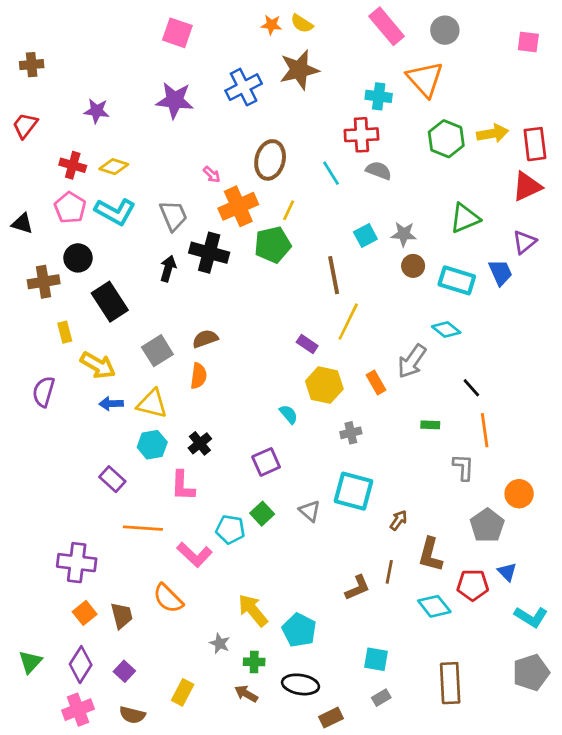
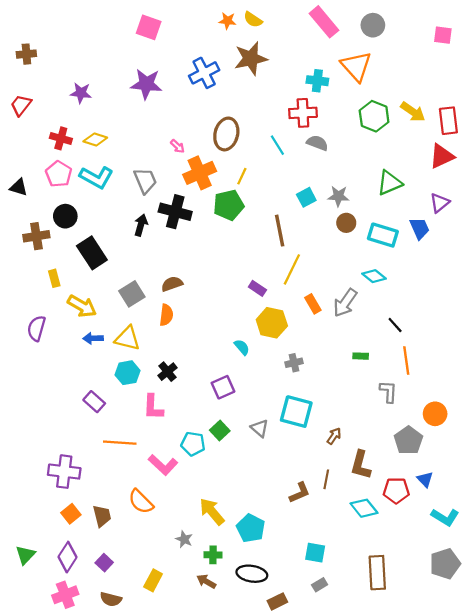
yellow arrow: (493, 133) -> (413, 112), turned 45
orange rectangle: (376, 382) -> (313, 304), moved

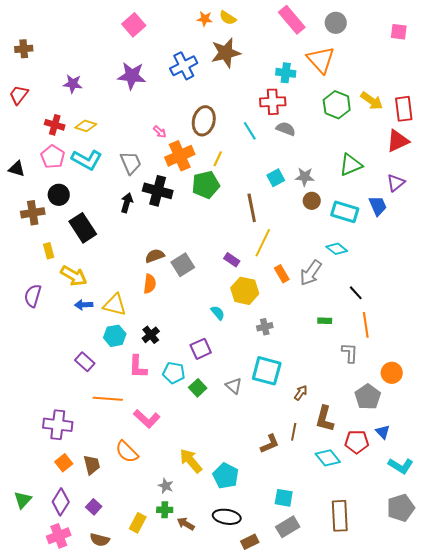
pink square: (149, 27) -> (134, 25), turned 30
gray square: (132, 294) -> (183, 265), moved
cyan pentagon: (193, 444) -> (174, 373), moved
green cross: (213, 555) -> (165, 510), moved
gray rectangle: (320, 585) -> (288, 527), size x1.6

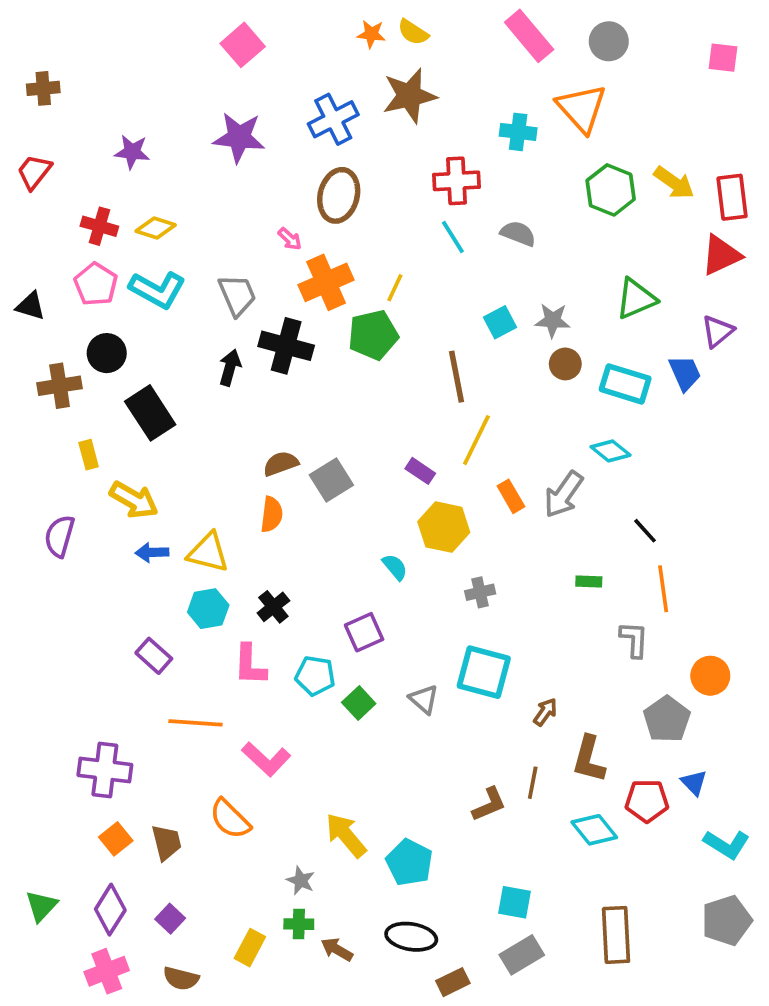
red cross: (273, 102) -> (457, 181), moved
brown ellipse: (204, 121) -> (339, 195), moved

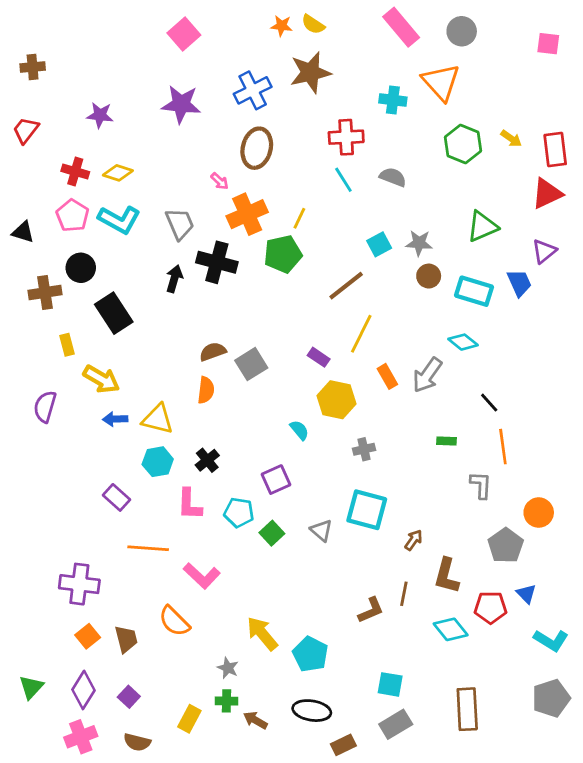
yellow arrow: (674, 183) -> (511, 139), size x0.7
brown line: (457, 377) -> (346, 286), turned 63

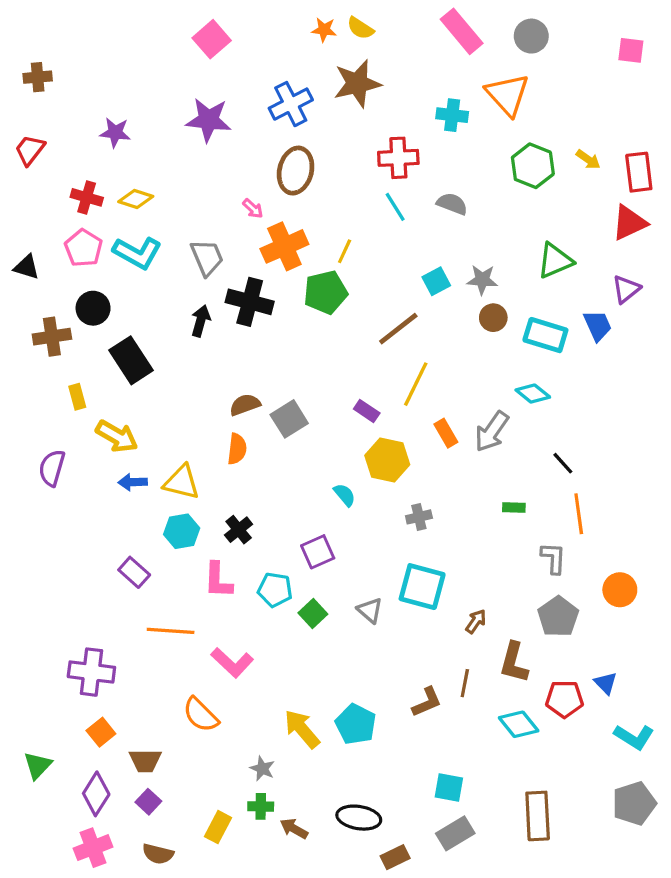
gray pentagon: (506, 546) -> (558, 617), moved
brown trapezoid: (126, 639) -> (145, 761), moved, turned 104
cyan pentagon: (310, 654) -> (356, 724), moved
green triangle: (31, 687) -> (38, 765), moved

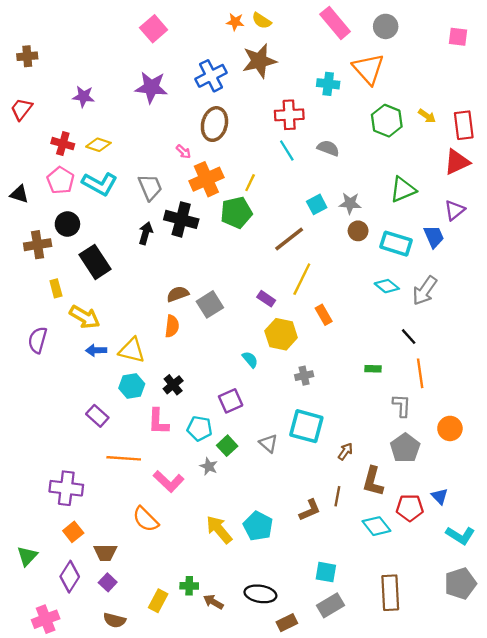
gray arrow: (492, 432) -> (425, 291), moved
gray star: (262, 769) -> (209, 466), moved
pink cross: (93, 848) -> (46, 619), moved

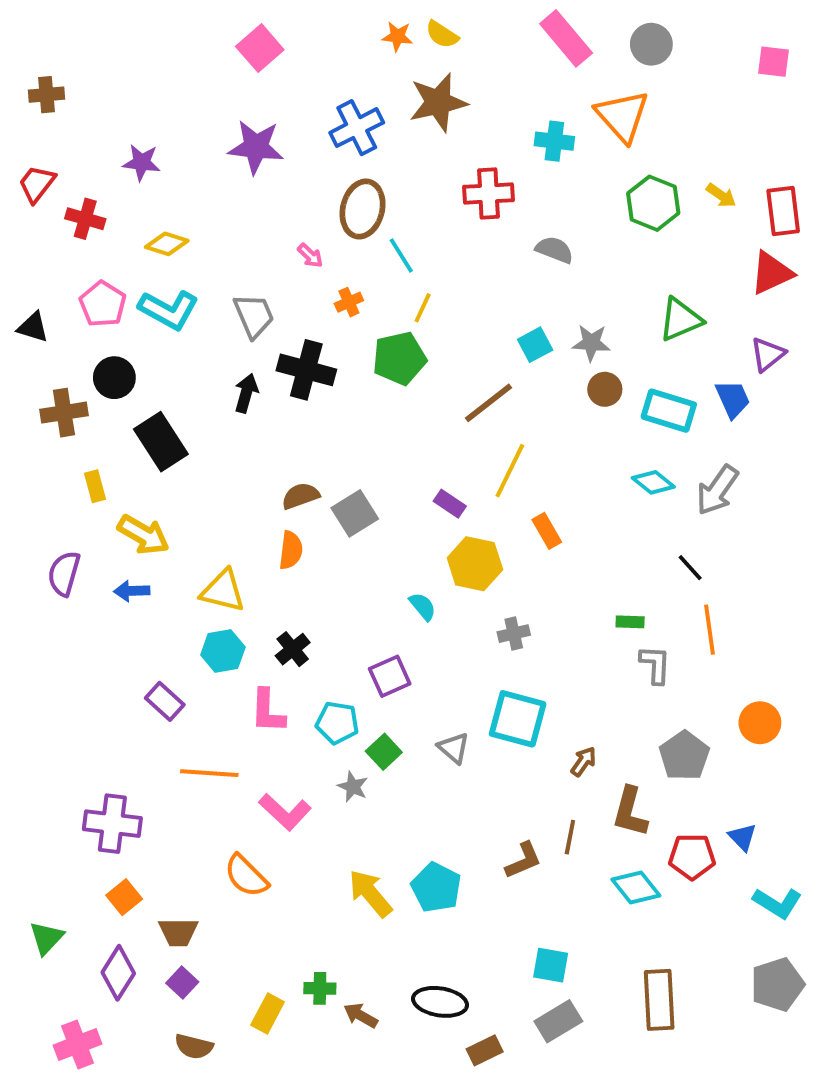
red cross: (63, 144) -> (85, 219), moved
cyan line: (287, 150) -> (401, 256), moved
orange cross: (206, 179) -> (349, 302), size x0.5
blue arrow: (96, 350) -> (132, 591), moved
gray L-shape: (402, 405) -> (655, 665), moved

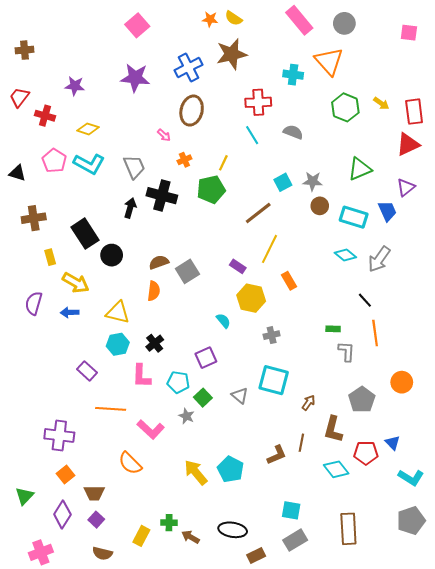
cyan line: (401, 256) -> (252, 135), moved
black circle: (114, 378) -> (112, 255), moved

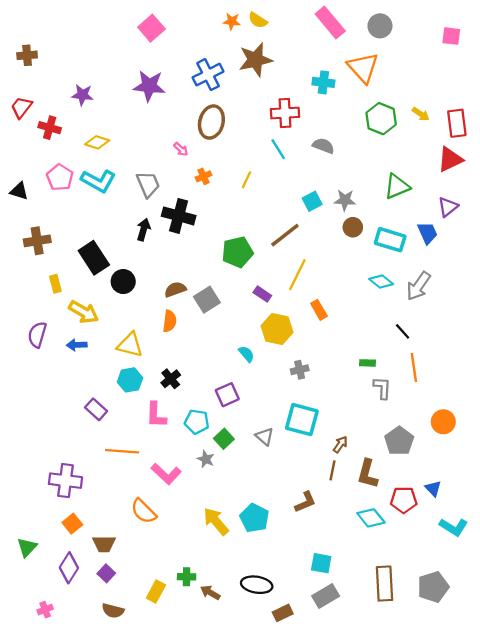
green pentagon: (211, 189) -> (237, 252), moved
brown line: (301, 443) -> (332, 470), moved
gray pentagon: (411, 521) -> (433, 587), moved
pink cross: (41, 552) -> (45, 610), size x0.6

